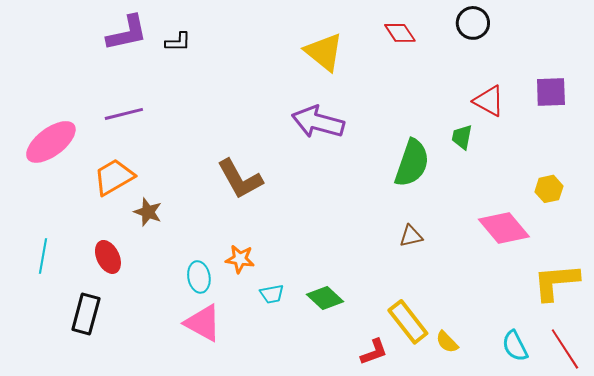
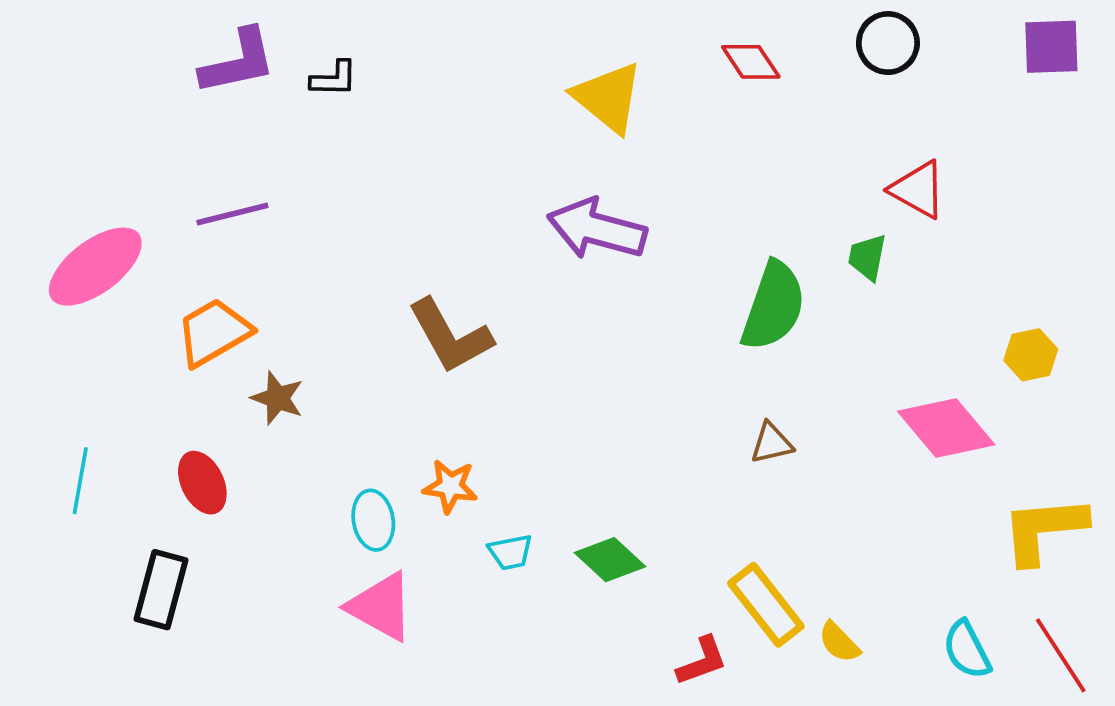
purple square: (551, 92) -> (1051, 47), moved

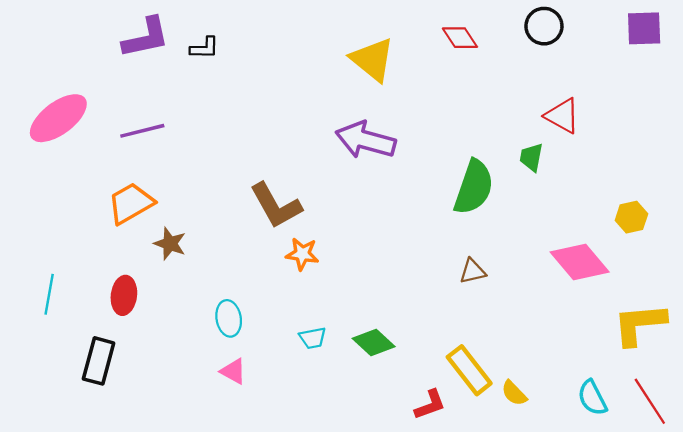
pink ellipse: (95, 267) -> (58, 118), moved
red ellipse: (202, 483) -> (124, 295), turned 33
orange star: (450, 486) -> (302, 254), moved
pink triangle: (381, 607) -> (233, 371), size x0.6

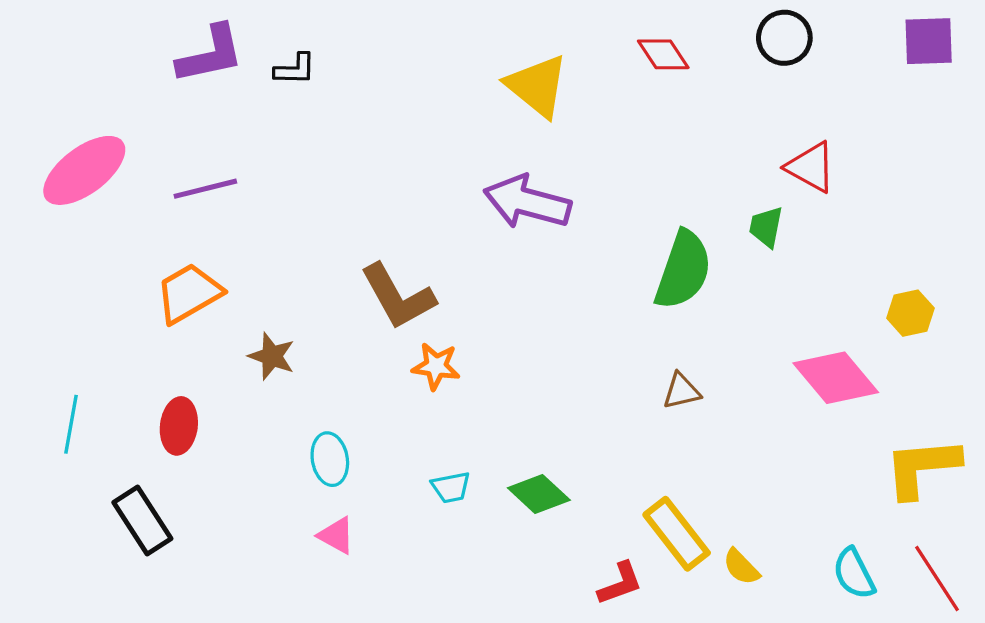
brown star: (170, 244) -> (272, 356), moved
black rectangle: (99, 361) -> (142, 520), turned -48

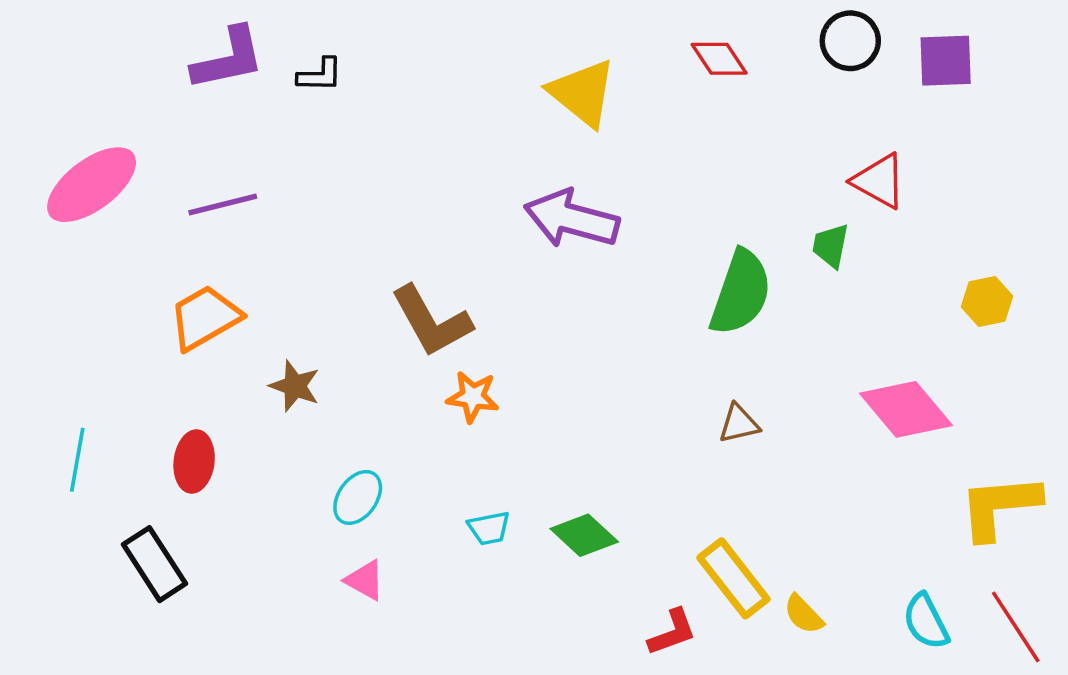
purple square: (929, 41) -> (946, 61), moved
yellow hexagon: (910, 313) -> (987, 302), moved
cyan ellipse: (330, 459) -> (358, 497), turned 45

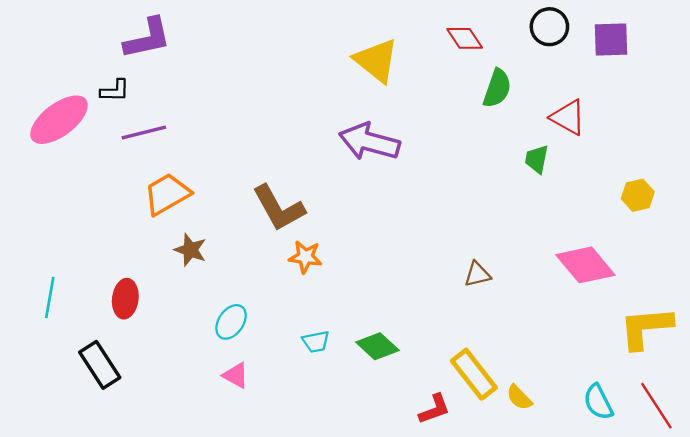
black L-shape: (320, 75) -> (115, 91), moved
green semicircle: (741, 293) -> (497, 88), moved, size x0.7
orange trapezoid: (205, 318) -> (167, 194), moved

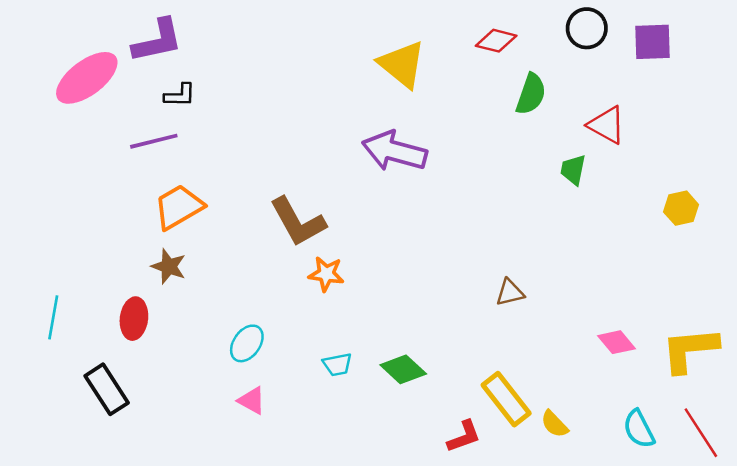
red diamond: (465, 38) -> (496, 41), turned -42
black L-shape: (115, 91) -> (180, 95), moved
pink ellipse: (59, 120) -> (87, 78), moved
brown star: (190, 250) -> (169, 266), moved
pink diamond: (585, 265) -> (617, 342), moved, size x0.6

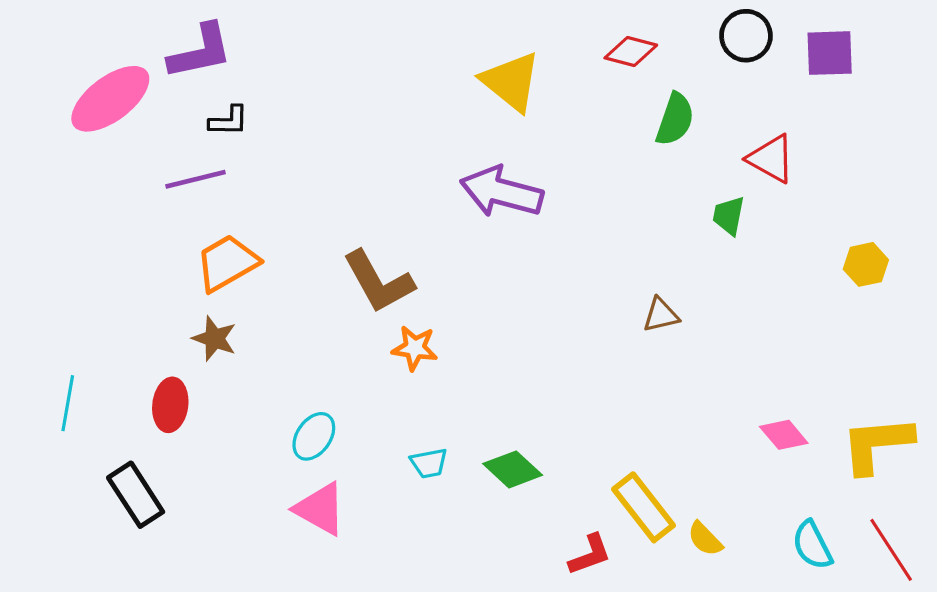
brown triangle: (510, 293) -> (661, 315), moved
pink triangle: (252, 400) -> (320, 509), size x1.5

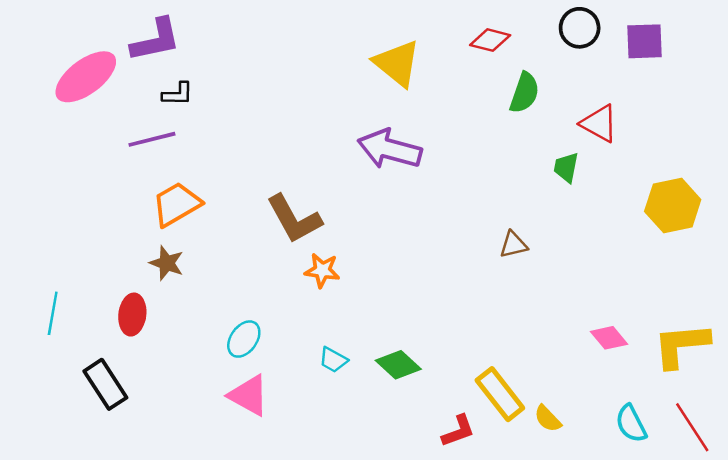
yellow hexagon: (866, 264) -> (673, 205), size x1.6
cyan trapezoid: (429, 463) -> (333, 360), turned 40

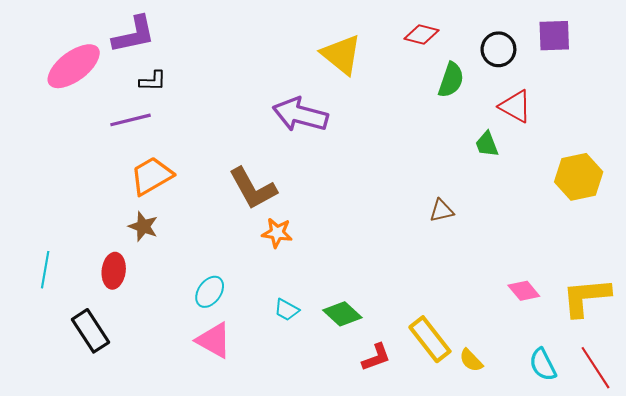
black circle: (580, 28) -> (498, 49), moved
purple arrow: (390, 149) -> (300, 115), moved
green trapezoid: (566, 167) -> (487, 144), turned -32
red L-shape: (458, 431) -> (376, 357), moved

